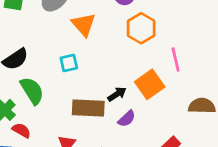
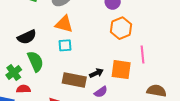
orange triangle: (84, 25) -> (64, 24), moved, turned -42
orange square: (150, 84) -> (121, 70), turned 35
red semicircle: (21, 130) -> (23, 89), turned -40

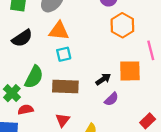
black semicircle: (27, 37) -> (22, 38), moved
green semicircle: (35, 61) -> (34, 77), turned 60
brown rectangle: (74, 80) -> (65, 87), moved

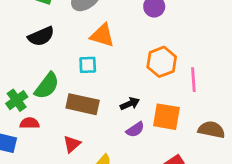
orange hexagon: (122, 25) -> (162, 62), moved
orange triangle: (59, 31) -> (102, 35), moved
orange square: (130, 71) -> (166, 117), moved

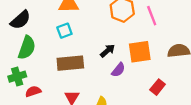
green semicircle: (47, 86) -> (27, 48), moved
green cross: (17, 100) -> (17, 77), turned 36

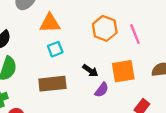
cyan square: (64, 31) -> (55, 49), moved
black arrow: (108, 51) -> (90, 71), turned 77

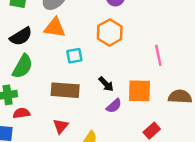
orange triangle: (50, 23) -> (55, 28), moved
orange hexagon: (105, 28) -> (110, 33), moved

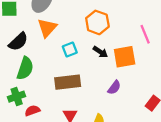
orange triangle: (55, 28) -> (47, 28), turned -45
black arrow: (106, 84) -> (100, 52), moved
orange square: (139, 91) -> (125, 57), moved

